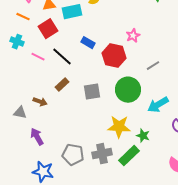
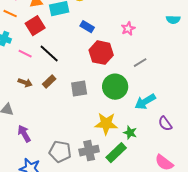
pink star: (133, 36) -> (128, 29), moved
blue rectangle: (88, 43) -> (87, 27), moved
brown arrow: (40, 102) -> (25, 83), moved

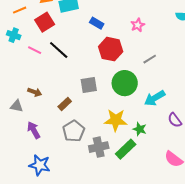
orange line: (10, 14) -> (20, 10), turned -48
brown rectangle: (49, 82) -> (65, 104), moved
brown arrow: (25, 83) -> (35, 92), moved
gray pentagon: (60, 152) -> (74, 131), moved, turned 30

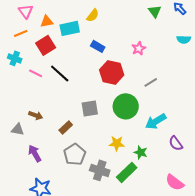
yellow star: (116, 120) -> (117, 143), size x0.7
gray cross: (99, 147) -> (100, 170), turned 30

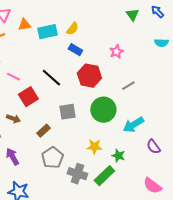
yellow semicircle: (93, 15) -> (72, 29), moved
red square: (46, 45) -> (28, 97), moved
black line: (60, 73) -> (51, 78), moved

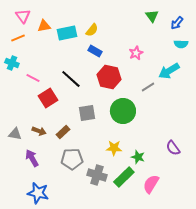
blue arrow: (157, 12) -> (177, 23), moved, turned -96
brown arrow: (13, 119) -> (39, 131), moved
cyan arrow: (133, 125) -> (169, 71), moved
gray pentagon: (52, 158) -> (72, 159), turned 30
pink semicircle: (152, 186) -> (151, 184), moved, turned 84

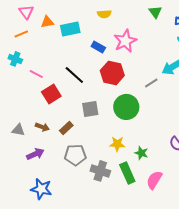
yellow semicircle: (92, 30) -> (104, 14), moved, turned 48
pink star: (136, 53) -> (125, 41), moved, size x1.6
purple arrow: (32, 158) -> (35, 154), turned 96
green rectangle: (124, 177) -> (127, 173), turned -70

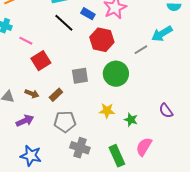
black line: (74, 75) -> (64, 23), moved
gray cross: (100, 171) -> (80, 148), moved
green rectangle: (127, 173) -> (117, 156), moved

